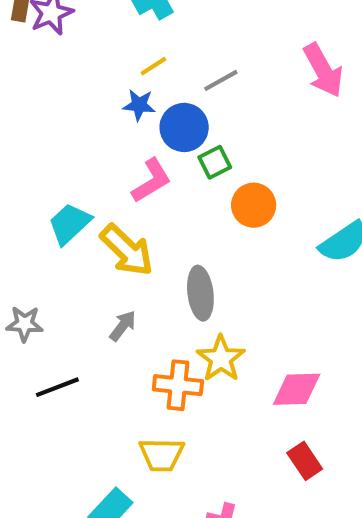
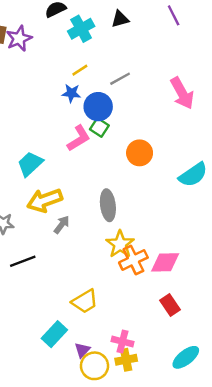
pink arrow: (323, 70) -> (182, 93), moved
green square: (215, 162) -> (99, 127), moved, turned -30
yellow arrow: (127, 250) -> (45, 200), moved, turned 116
orange cross: (178, 385) -> (133, 260), moved, turned -32
yellow trapezoid: (162, 455) -> (85, 301), turned -32

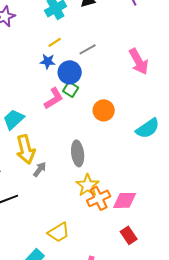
yellow arrow: (45, 200) -> (26, 149), turned -84

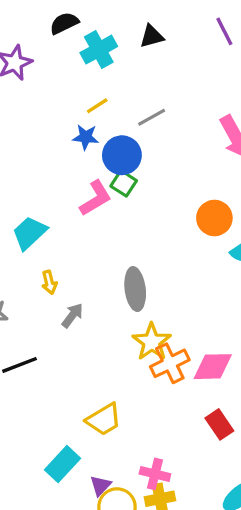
orange circle: (104, 110) -> (214, 218), moved
yellow arrow: (26, 149) -> (49, 282), size x0.5

